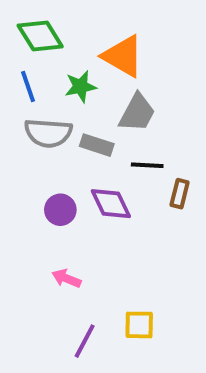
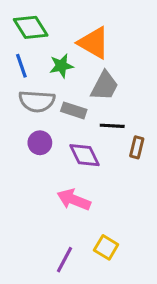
purple circle: (60, 210) -> (40, 143), moved
pink arrow: (66, 278) -> (74, 200), moved, size x1.5
yellow square: (139, 325) -> (106, 247), turned 30

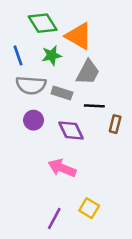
green diamond: (31, 27) -> (43, 23), moved

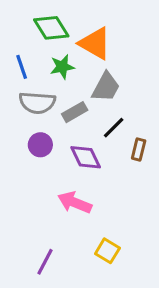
gray rectangle: (62, 93) -> (75, 112), turned -48
black line: (94, 106) -> (114, 128), turned -48
purple line: (54, 219) -> (45, 262), moved

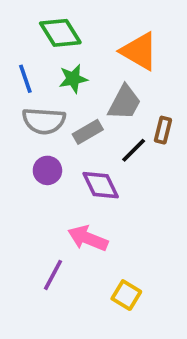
orange triangle: (95, 43) -> (139, 51), moved
brown rectangle: (139, 149) -> (163, 130), moved
purple line: (45, 262) -> (53, 275), moved

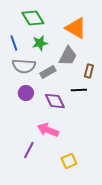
black line: (134, 150) -> (79, 90), moved, turned 42
yellow square: (126, 295) -> (69, 161), turned 35

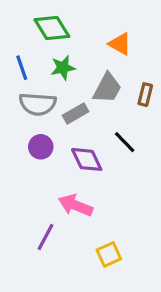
orange triangle: (76, 28) -> (120, 44), size x0.7
brown rectangle: (89, 71) -> (145, 95), moved
black line: (79, 90) -> (125, 142), turned 49

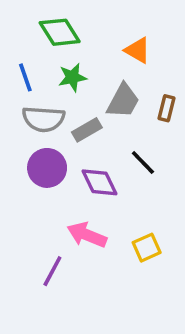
purple circle: (41, 147) -> (47, 168), size x1.4
yellow square: (109, 254) -> (147, 248), moved

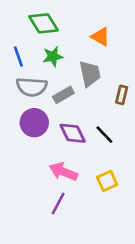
gray trapezoid: (123, 101) -> (90, 74), turned -40
brown rectangle: (167, 108) -> (122, 95), moved
black line: (143, 162) -> (104, 135), moved
purple line: (52, 271) -> (58, 203), moved

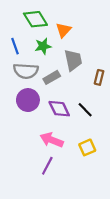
orange triangle: (100, 37) -> (64, 30), moved, turned 42

